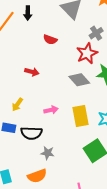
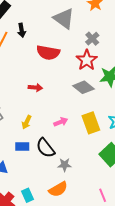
red semicircle: (50, 40) -> (48, 53), size x1.6
black semicircle: (31, 133) -> (45, 148), turned 60

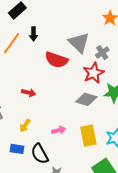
gray triangle: (64, 18) -> (79, 43), moved
gray diamond: (83, 87) -> (86, 99), turned -30
red arrow: (35, 88) -> (29, 93), moved

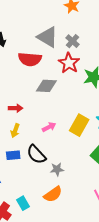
red arrow: (29, 93) -> (16, 108), moved
gray diamond: (86, 99) -> (46, 86), moved
yellow rectangle: (88, 136) -> (79, 125), turned 55

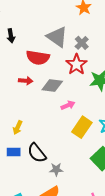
red arrow: (16, 108) -> (26, 81), moved
pink arrow: (49, 127) -> (68, 105), moved

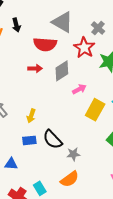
gray cross: (82, 43) -> (98, 28), moved
gray diamond: (52, 85) -> (62, 71), turned -35

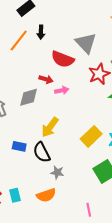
gray diamond: (62, 71) -> (29, 97), moved
pink arrow: (79, 89) -> (62, 90), moved
yellow arrow: (31, 116) -> (50, 127), moved, size x1.5

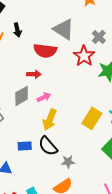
pink arrow: (62, 90) -> (44, 97), moved

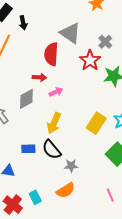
black arrow: (17, 30) -> (23, 23), moved
red semicircle: (45, 51) -> (51, 54), turned 85
pink arrow: (44, 97) -> (56, 92), moved

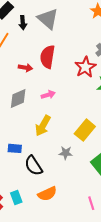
gray triangle: (70, 33) -> (48, 19), moved
red arrow: (39, 77) -> (25, 68), moved
black semicircle: (52, 150) -> (34, 166), moved
gray star: (71, 166) -> (66, 153), moved

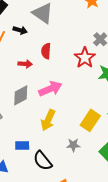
black arrow: (23, 23) -> (20, 30), moved, turned -64
red semicircle: (48, 57) -> (46, 51), size x0.7
pink arrow: (48, 95) -> (50, 89), size x1.6

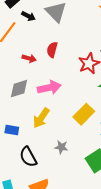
black arrow: (20, 30) -> (28, 16), moved
yellow rectangle: (90, 120) -> (84, 114), moved
blue rectangle: (22, 145) -> (12, 130), moved

